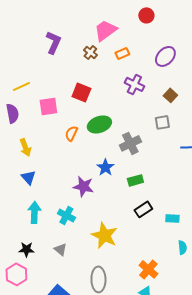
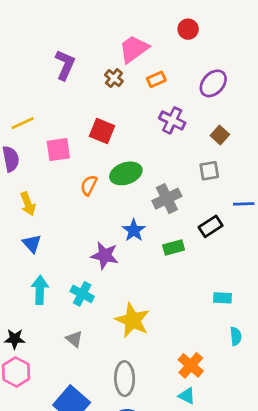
black rectangle: (143, 209) -> (211, 226), moved
black star: (26, 249) -> (15, 339), moved

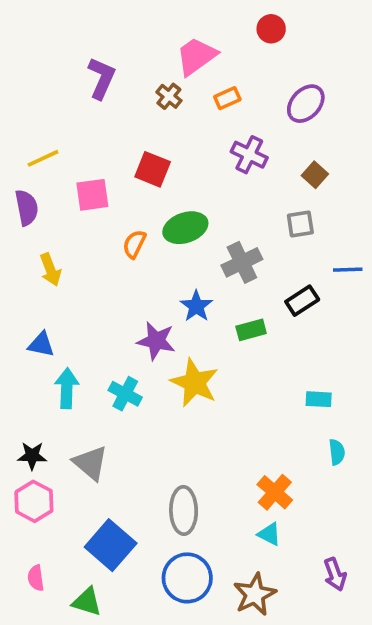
blue triangle: (32, 244) -> (41, 344), moved, turned -36
yellow star: (132, 320) -> (195, 383), moved
gray triangle: (74, 339) -> (91, 463), moved, size x1.5

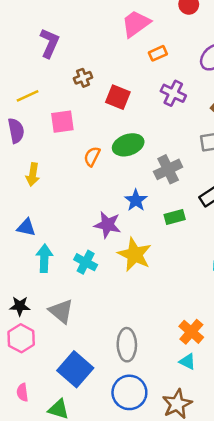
purple L-shape: (101, 78) -> (49, 43), moved
brown cross: (169, 96) -> (83, 78), moved, turned 30
red square: (153, 169) -> (118, 97), moved
yellow arrow: (50, 270) -> (33, 175), turned 30

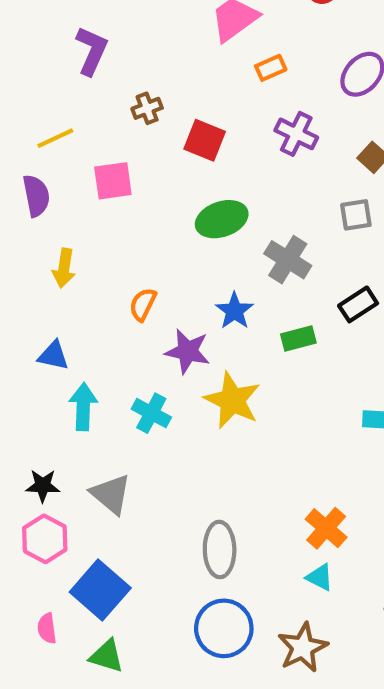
orange semicircle: (92, 156) -> (143, 304), moved
gray cross: (168, 169) -> (288, 260), turned -32
blue square: (75, 369) -> (100, 590), moved

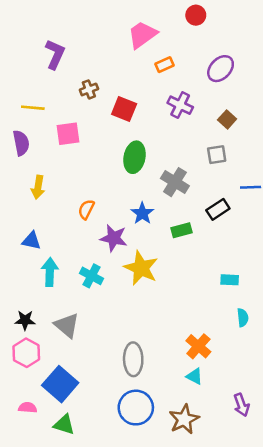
yellow line: (55, 138) -> (33, 108), turned 30
green ellipse: (222, 219) -> (135, 157), turned -60
pink semicircle: (47, 628) -> (28, 408), turned 102

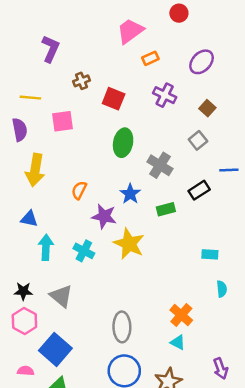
gray square: (217, 155) -> (198, 140), turned -30
yellow arrow: (38, 187) -> (35, 170), size x1.5

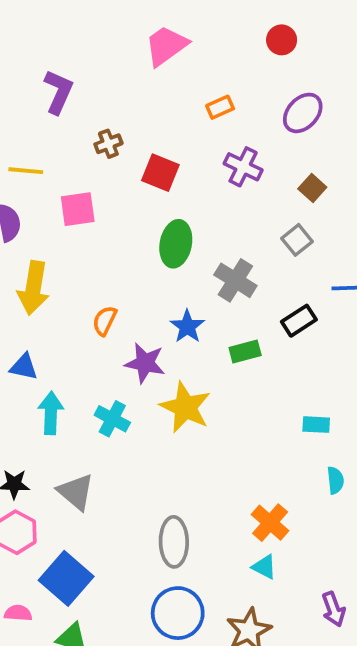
red circle: (179, 13) -> (282, 40), moved
pink trapezoid: (130, 31) -> (166, 46), moved

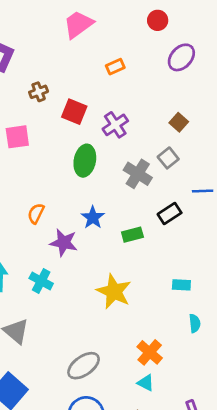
purple ellipse: (303, 113) -> (181, 57), moved
purple cross: (243, 167) -> (115, 125), moved, turned 30
gray cross: (235, 280) -> (138, 174), moved
yellow star: (185, 407) -> (114, 292), moved
gray ellipse: (174, 542) -> (84, 366), turned 56

